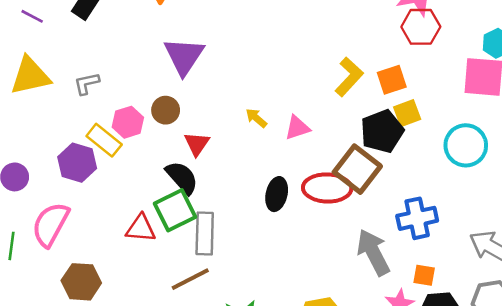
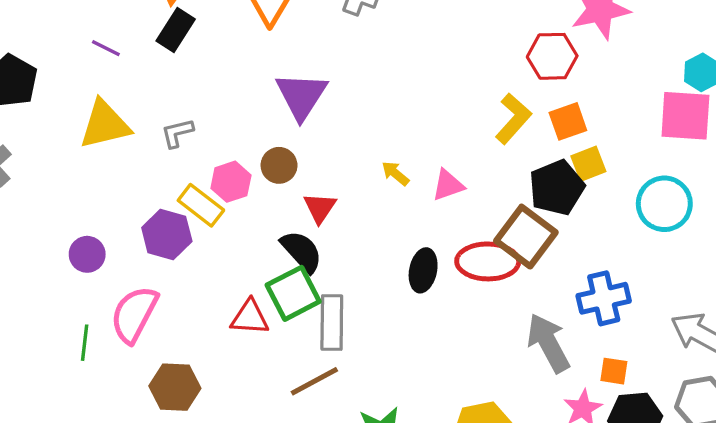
red hexagon: (421, 27) -> (552, 56), moved

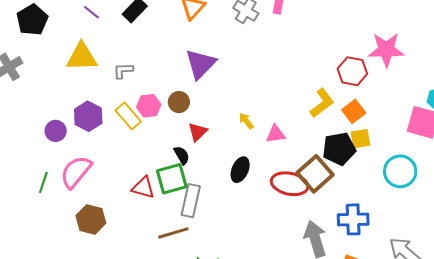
orange square: (568, 121) -> (354, 111), turned -30
purple hexagon: (167, 235) -> (88, 116), moved
black semicircle: (302, 251) -> (182, 155), size x0.7
black ellipse: (423, 270) -> (240, 170), moved

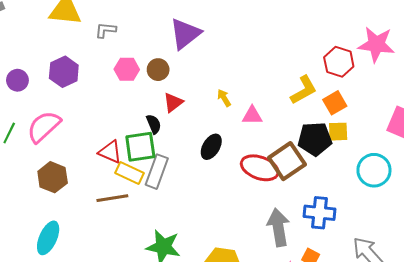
yellow rectangle: (128, 116) -> (129, 173), moved, turned -32
purple circle: (56, 131) -> (17, 80), moved
brown line: (173, 233) -> (112, 198), moved

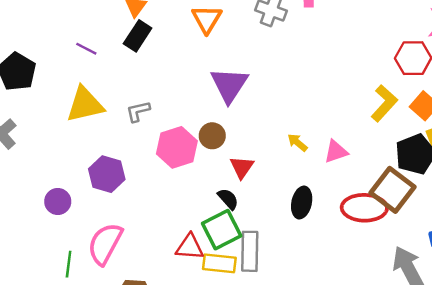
pink hexagon: (127, 69) -> (177, 147), size x1.4

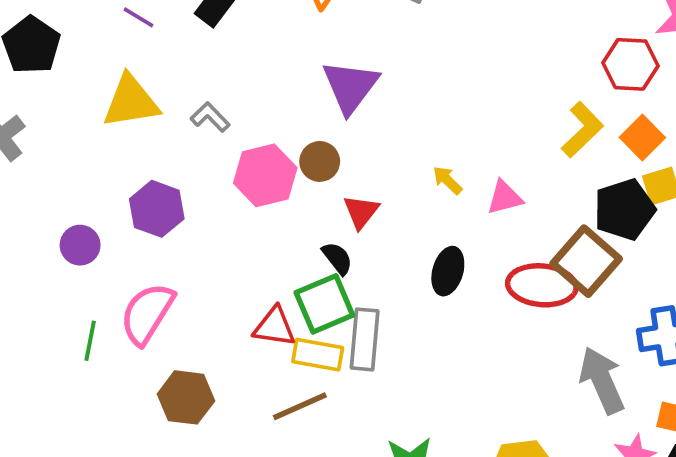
gray L-shape: (138, 111) -> (210, 117), turned 55

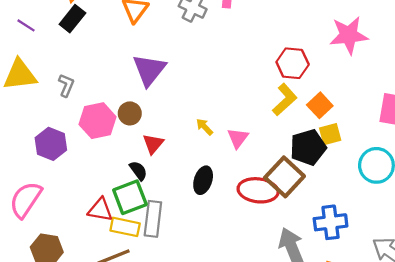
red hexagon: (631, 64) -> (293, 63), moved
gray L-shape: (210, 117) -> (66, 85), turned 65
pink triangle: (505, 198) -> (238, 138), turned -40
purple hexagon: (157, 209) -> (51, 144), moved

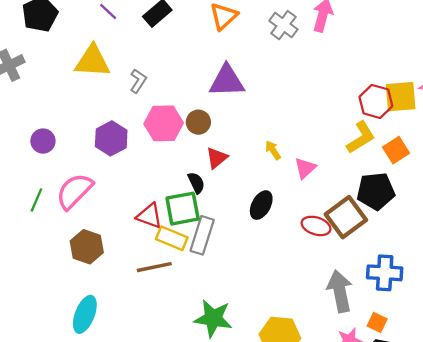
purple triangle: (149, 70) -> (227, 81), turned 39
yellow square: (330, 134) -> (401, 97), moved, size x1.4
red ellipse: (258, 190) -> (316, 226), size x0.7

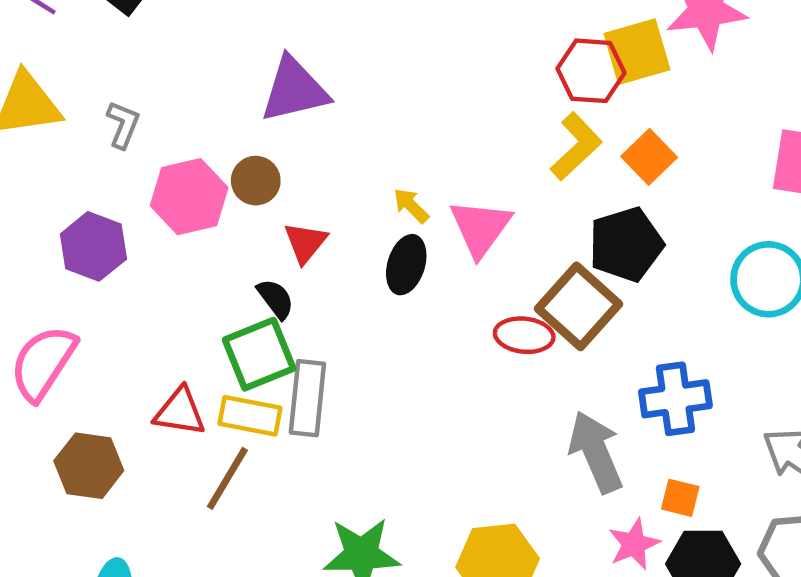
pink triangle: (305, 168) -> (480, 228), size x1.4
black ellipse: (261, 205) -> (406, 265), moved
red triangle: (149, 216) -> (180, 412), moved
brown line: (154, 267) -> (227, 478), turned -36

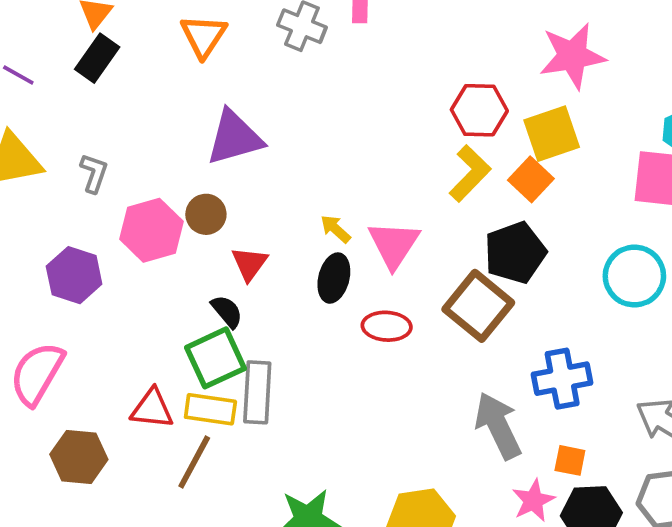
yellow square: (637, 52) -> (552, 134), moved
red ellipse: (524, 335) -> (387, 326), moved

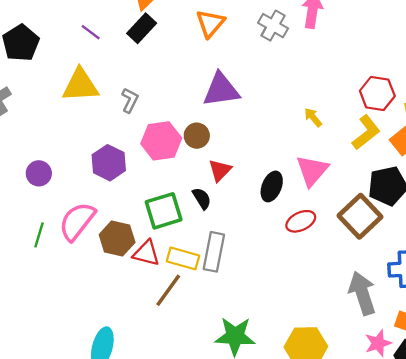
yellow arrow: (336, 229) -> (313, 117), moved
red ellipse: (387, 326) -> (301, 221), turned -36
green square: (216, 358) -> (164, 211), moved
brown hexagon: (79, 457) -> (117, 239), moved

